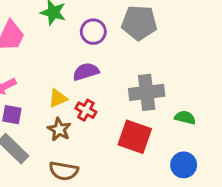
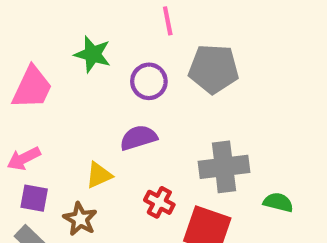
red cross: (86, 110) -> (159, 202), moved
brown star: (59, 129) -> (80, 219), moved

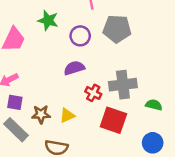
yellow triangle: (99, 175) -> (67, 115), moved
red cross: (159, 202) -> (93, 93), moved
brown star: (80, 219) -> (41, 114), turned -30

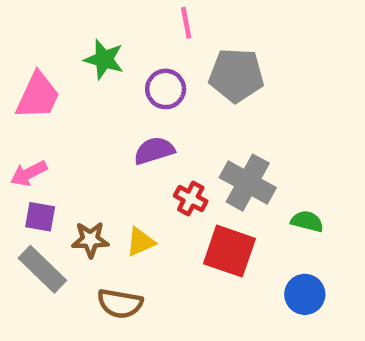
gray cross: (123, 85) -> (248, 183), turned 36

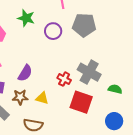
purple semicircle: (154, 151) -> (25, 73), moved, turned 138
yellow triangle: (140, 242) -> (42, 98), turned 40

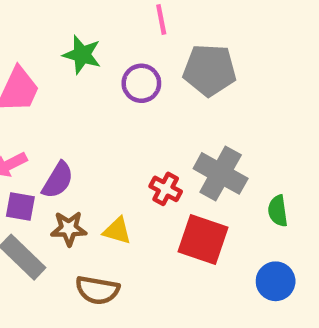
purple semicircle: (25, 73) -> (58, 180), moved
green semicircle: (115, 89) -> (278, 211), turned -112

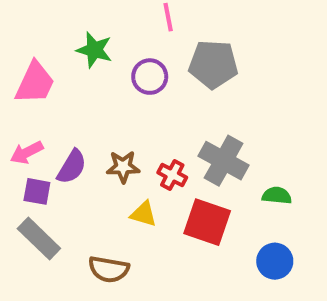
green semicircle: (278, 211) -> (277, 196), turned 104
brown star: (69, 228) -> (123, 167), moved
yellow triangle: (117, 231) -> (144, 214), moved

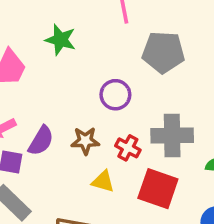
purple circle: (150, 77) -> (115, 95), moved
gray cross: (224, 161) -> (172, 135), turned -30

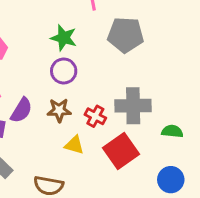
green star: (60, 40) -> (64, 38), moved
purple circle: (115, 95) -> (64, 71), moved
red square: (158, 189) -> (121, 151), turned 36

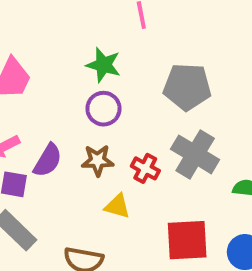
gray pentagon: (126, 35) -> (187, 87), moved
gray cross: (133, 106) -> (195, 154), turned 32
red square: (121, 151) -> (187, 240), moved, turned 32

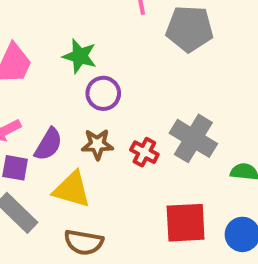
green star: (103, 65) -> (80, 56), moved
gray pentagon: (187, 87) -> (189, 29), moved
yellow triangle: (117, 206) -> (72, 189), moved, size x1.5

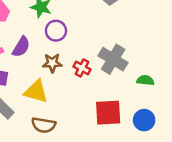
purple semicircle: (48, 144) -> (21, 47), moved

